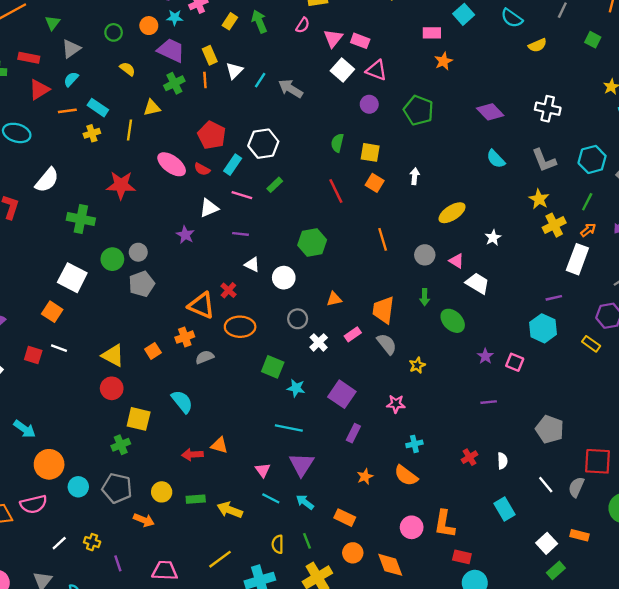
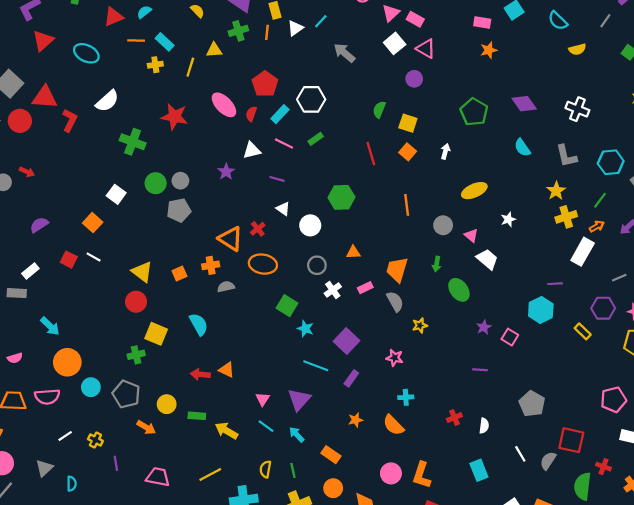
cyan line: (260, 80) -> (321, 21), moved
green pentagon: (419, 110) -> (474, 112), moved
red semicircle: (202, 169) -> (251, 114), turned 72
white square: (72, 278) -> (116, 194), size x0.7
cyan line: (289, 428) -> (316, 366), moved

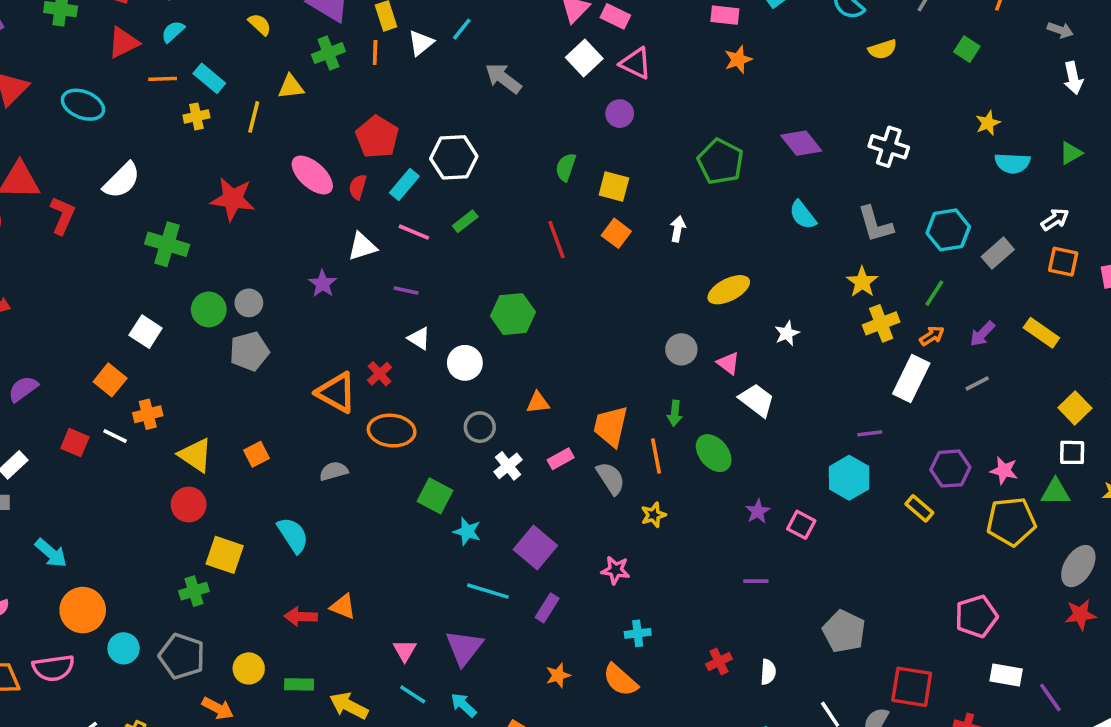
orange line: (407, 205) -> (656, 456), moved
orange cross: (211, 265) -> (148, 414), moved
gray line: (619, 278) -> (977, 384), moved

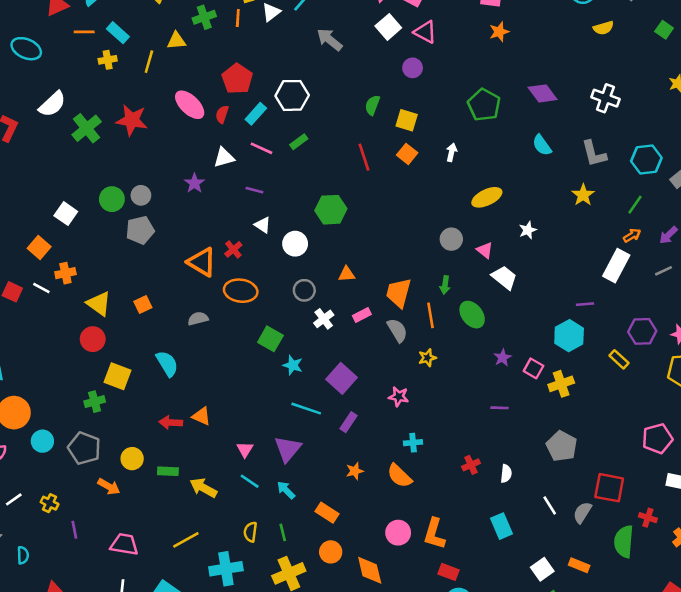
green cross: (167, 244) -> (87, 128), moved, turned 32
yellow cross: (881, 323) -> (561, 384), moved

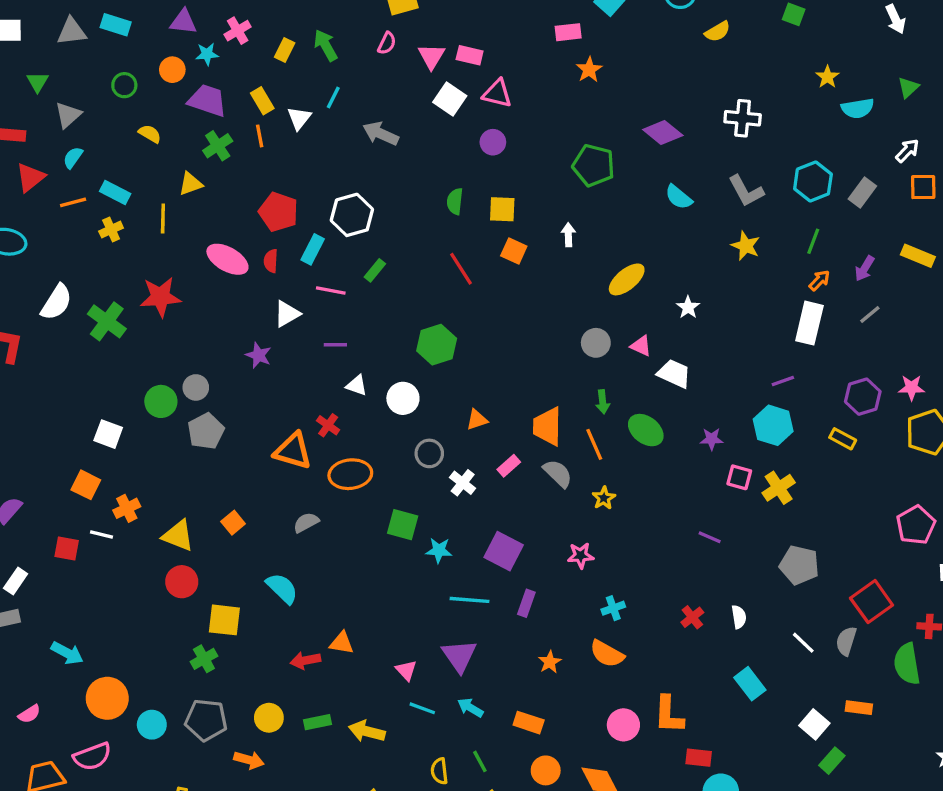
purple star: (502, 358) -> (712, 439), moved, turned -30
purple line: (500, 408) -> (710, 537), turned 36
red square: (609, 488) -> (872, 602), turned -32

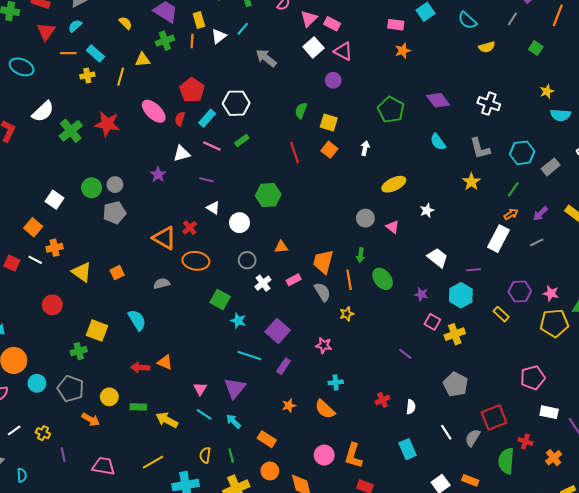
red triangle: (30, 177) -> (46, 31), turned -30
white trapezoid: (674, 374) -> (438, 258), moved
red circle: (182, 582) -> (52, 305), moved

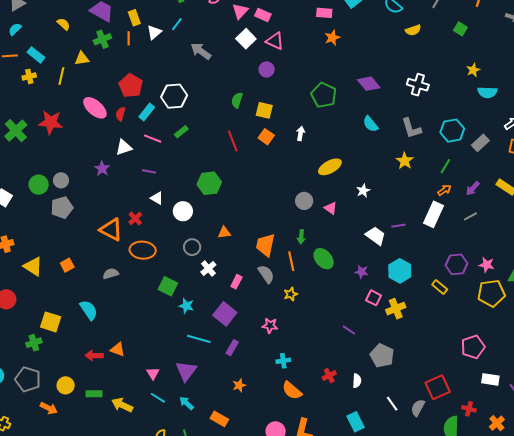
purple line: (474, 270) -> (398, 226), moved
pink rectangle: (294, 280) -> (236, 282), moved, turned -32
gray pentagon: (456, 384) -> (382, 356), moved
orange semicircle: (325, 409) -> (292, 391), moved

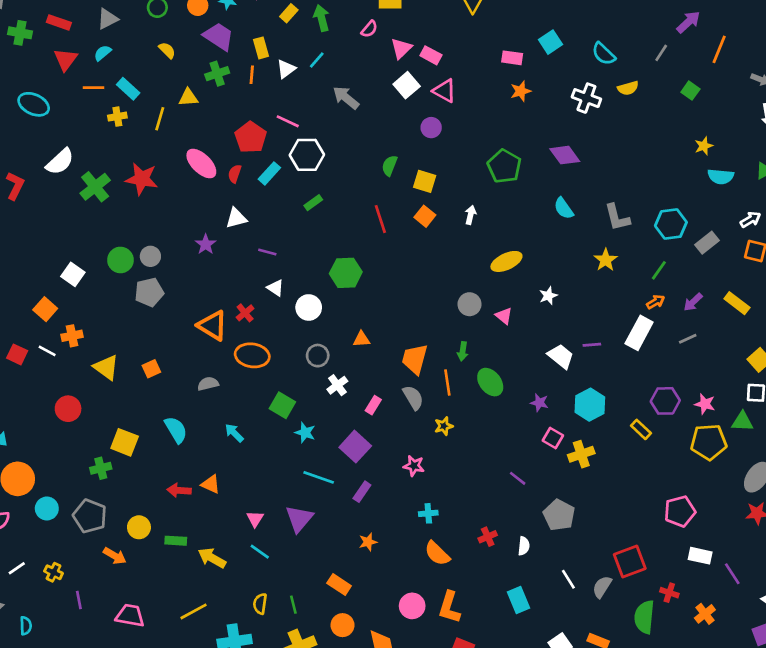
white cross: (418, 85) -> (586, 98), moved
pink line: (153, 139) -> (288, 121), moved
cyan arrow: (187, 403) -> (234, 433), moved

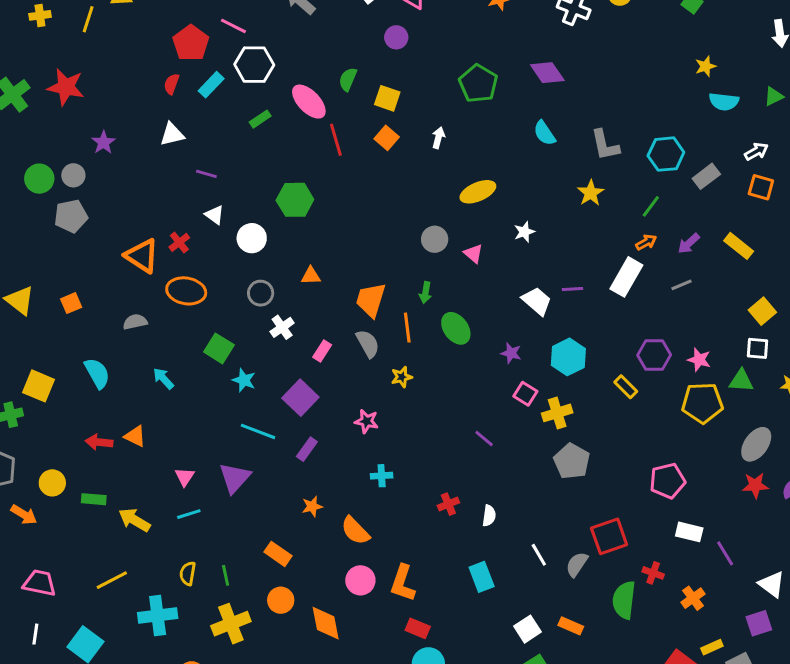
pink ellipse: (201, 164) -> (309, 102), moved
purple star: (206, 244) -> (103, 142), moved
gray pentagon: (559, 515) -> (572, 461), moved
cyan line: (260, 552) -> (189, 514), turned -54
orange semicircle: (437, 553) -> (355, 531), moved

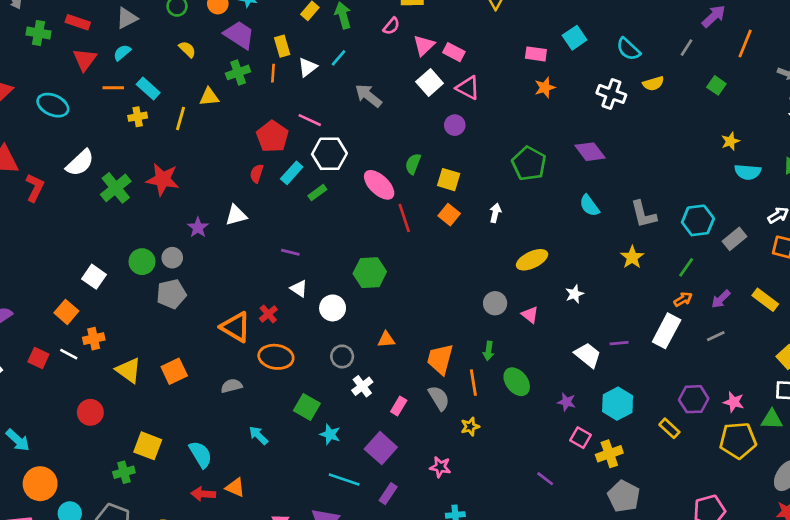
green rectangle: (260, 119) -> (317, 193), moved
white triangle: (172, 134) -> (236, 215), moved
orange square: (71, 303) -> (174, 371), size x1.4
cyan semicircle: (97, 373) -> (201, 454), moved

